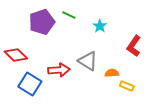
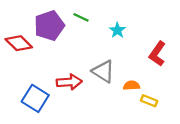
red diamond: (16, 55) -> (19, 43), moved

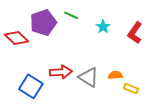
red L-shape: (157, 54) -> (135, 33), moved
gray triangle: (103, 71) -> (89, 77), moved

